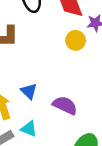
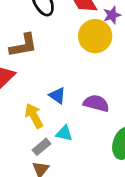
yellow circle: (76, 40) -> (95, 36), size x1.6

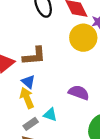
brown L-shape: (23, 45) -> (34, 56), moved
blue triangle: (57, 96) -> (28, 82), moved

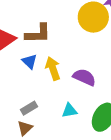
yellow arrow: (27, 98) -> (53, 68), moved
cyan triangle: (50, 115) -> (69, 111), moved, turned -32

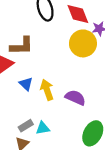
brown L-shape: (38, 34) -> (22, 46), moved
cyan triangle: (69, 111) -> (43, 128), moved

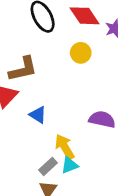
yellow circle: (83, 43) -> (81, 53), moved, size x0.6
yellow arrow: (47, 90) -> (65, 147), moved

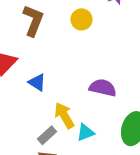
brown L-shape: (23, 69) -> (33, 21), moved, turned -56
cyan triangle: (70, 165) -> (85, 132), moved

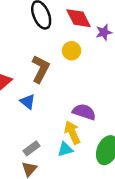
brown L-shape: (33, 21) -> (40, 69), moved
yellow arrow: (64, 115) -> (72, 132), moved

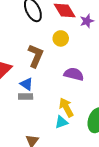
purple semicircle: (84, 112) -> (74, 74), moved
gray rectangle: (32, 148) -> (26, 96), moved, turned 40

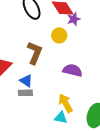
purple star: (87, 21) -> (74, 19), moved
cyan triangle: (61, 122) -> (61, 118), turned 32

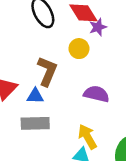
blue triangle: (26, 81) -> (35, 96), moved, turned -32
gray rectangle: (25, 93) -> (35, 123), size x1.5

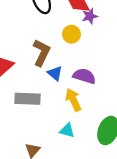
blue triangle: (35, 96) -> (55, 73), moved, turned 35
yellow arrow: (87, 137) -> (73, 100), moved

